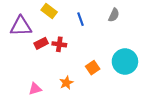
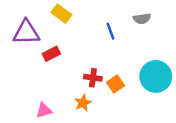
gray semicircle: (114, 15) -> (142, 19), turned 56
blue line: (81, 19) -> (111, 31), moved
red cross: (59, 44) -> (93, 78), moved

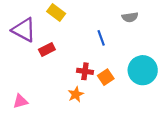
blue line: (111, 31) -> (101, 38), moved
purple triangle: (26, 32) -> (24, 30), turned 30
pink triangle: (44, 110) -> (20, 101), moved

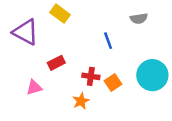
red rectangle: (47, 49) -> (56, 63), moved
pink triangle: (20, 101) -> (34, 87), moved

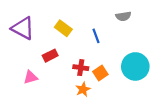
yellow rectangle: (60, 14) -> (63, 28), moved
orange star: (81, 101) -> (83, 89), moved

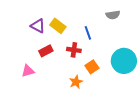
purple triangle: (23, 28) -> (38, 26), moved, size x0.7
red cross: (81, 68) -> (74, 50), moved

